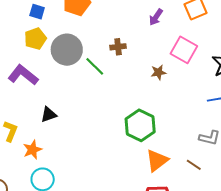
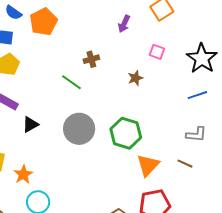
gray circle: (67, 50) -> (79, 129), moved
pink square: (184, 50) -> (157, 52), size x0.6
black triangle: (49, 115) -> (30, 124), moved

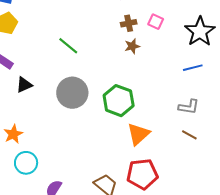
brown cross: (91, 59) -> (129, 23), moved
brown line: (185, 164) -> (189, 135), moved

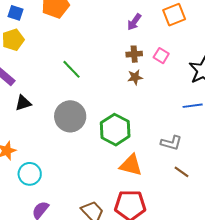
gray L-shape: (189, 107) -> (171, 143), moved
orange triangle: (138, 134) -> (131, 165), turned 50
cyan circle: (26, 163) -> (30, 174), moved

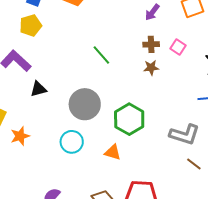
green line: (72, 69) -> (101, 55), moved
gray L-shape: (171, 143) -> (185, 135), size x1.4
orange triangle: (131, 165) -> (113, 152), moved, size x0.7
cyan circle: (30, 174) -> (72, 142), moved

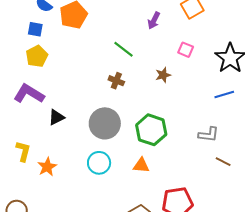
brown cross: (151, 44) -> (116, 81), moved, turned 35
green line: (101, 55) -> (124, 49), moved
gray L-shape: (185, 135) -> (209, 134), size x0.7

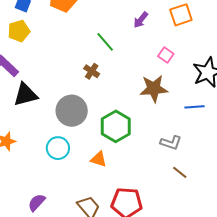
brown star: (163, 75) -> (154, 89), moved, size x1.8
black triangle: (56, 117) -> (25, 95), size x1.5

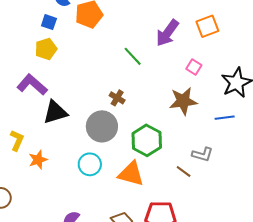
purple arrow: (141, 20) -> (167, 33), size x1.6
brown cross: (92, 71) -> (117, 98), moved
orange triangle: (99, 159) -> (131, 174), size x1.6
brown line: (180, 172) -> (184, 172), moved

